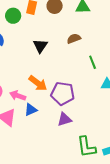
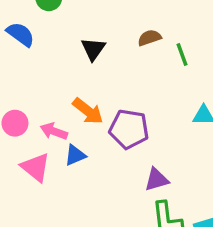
green line: (93, 62) -> (182, 55), moved
purple triangle: (64, 119) -> (157, 180), moved

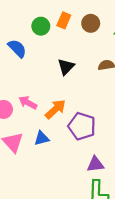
orange arrow: (88, 111) -> (55, 109), turned -90
pink arrow: (54, 131) -> (28, 103), moved

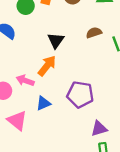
orange arrow: (55, 109) -> (47, 66), moved
blue triangle: (42, 138) -> (43, 103), moved

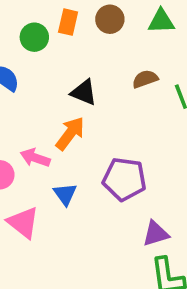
black triangle: (56, 40) -> (84, 92), turned -42
blue triangle: (43, 103) -> (65, 194), turned -42

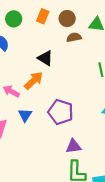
green circle: (34, 37) -> (14, 19), moved
brown semicircle: (145, 79) -> (74, 37), moved

